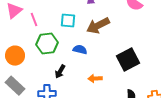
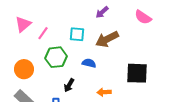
pink line: (34, 20) -> (43, 33), turned 56
black square: (128, 60) -> (137, 73), turned 30

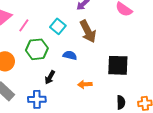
cyan square: (77, 34) -> (58, 26), turned 35
brown arrow: (107, 39) -> (88, 31), turned -90

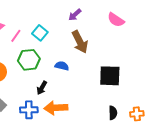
cyan square: (58, 26) -> (40, 33), moved
orange arrow: (85, 84) -> (56, 108), moved, size x1.6

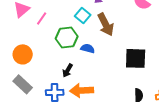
cyan square: (40, 33) -> (83, 15), moved
green hexagon: (29, 60) -> (67, 37), moved

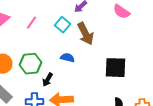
pink line: (42, 18) -> (32, 23), moved
green hexagon: (67, 37) -> (30, 64), moved

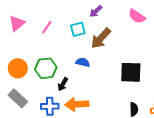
cyan square: (62, 25) -> (78, 29), turned 35
brown arrow: (86, 34) -> (101, 38), turned 70

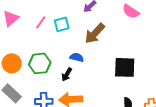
cyan square: (78, 29) -> (62, 24), moved
black arrow: (63, 84) -> (67, 74), moved

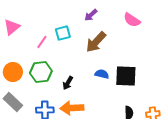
pink line: (41, 22) -> (42, 42), moved
blue semicircle: (77, 57) -> (102, 74), moved

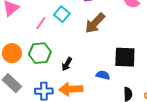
cyan square: (63, 33) -> (62, 14), turned -35
blue semicircle: (102, 74) -> (103, 75), moved

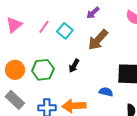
pink line: (41, 23) -> (44, 27), moved
black arrow: (67, 64) -> (74, 66), moved

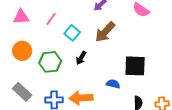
pink triangle: (14, 25) -> (21, 17), turned 36
cyan square: (65, 31) -> (72, 33), moved
orange circle: (15, 70) -> (22, 51), moved

